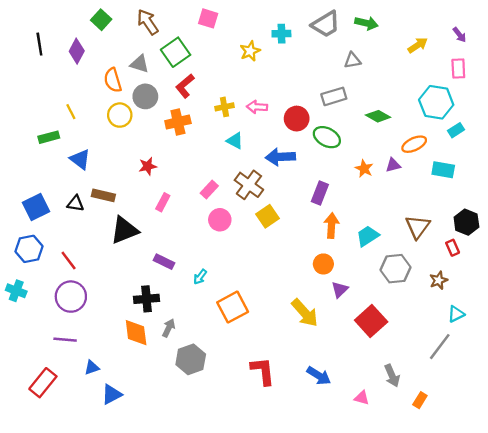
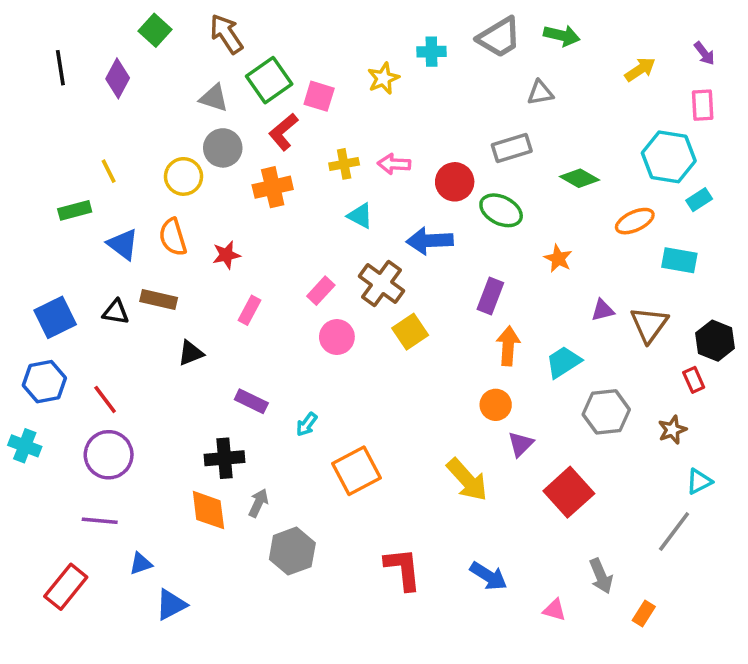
pink square: (208, 18) -> (319, 96), moved
orange semicircle: (113, 80) -> (173, 237), moved
purple triangle: (393, 165) -> (603, 310), moved
brown triangle: (418, 227) -> (649, 325), moved
black triangle: (124, 230) -> (191, 353), size x0.6

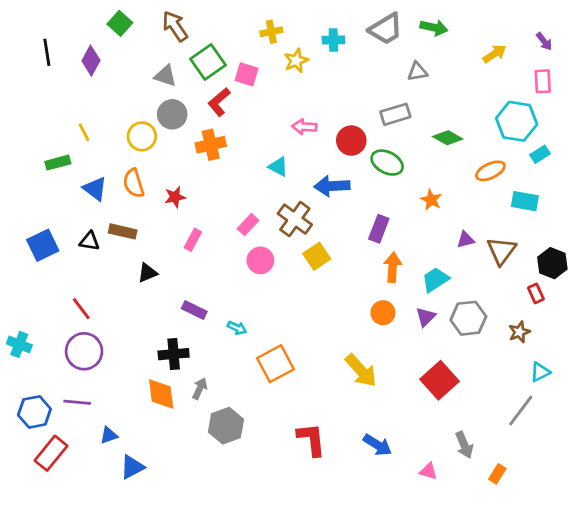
yellow cross: (344, 164) -> (271, 32), moved
blue hexagon: (44, 382) -> (34, 412), moved
cyan arrow: (307, 424) -> (237, 328), turned -102
purple triangle: (521, 444) -> (426, 317), moved

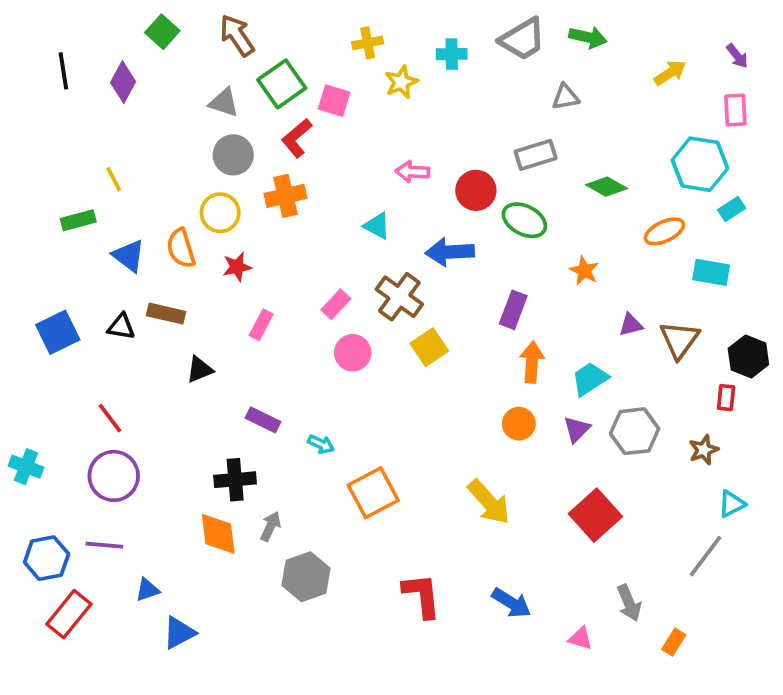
yellow circle: (142, 136) -> (220, 213), moved
red rectangle: (536, 293) -> (726, 398), turned 30

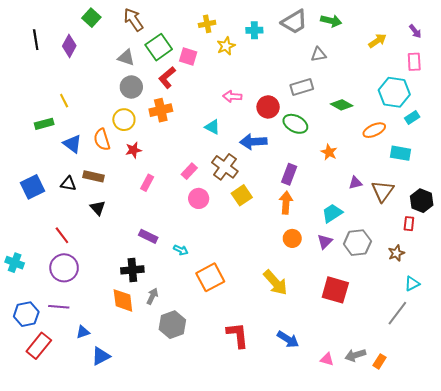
orange arrow: (532, 362) -> (286, 203), moved
black triangle: (200, 370) -> (98, 208), moved, turned -49
red square: (595, 515) -> (335, 290), turned -32
gray arrow: (629, 603) -> (355, 355), moved, turned 96

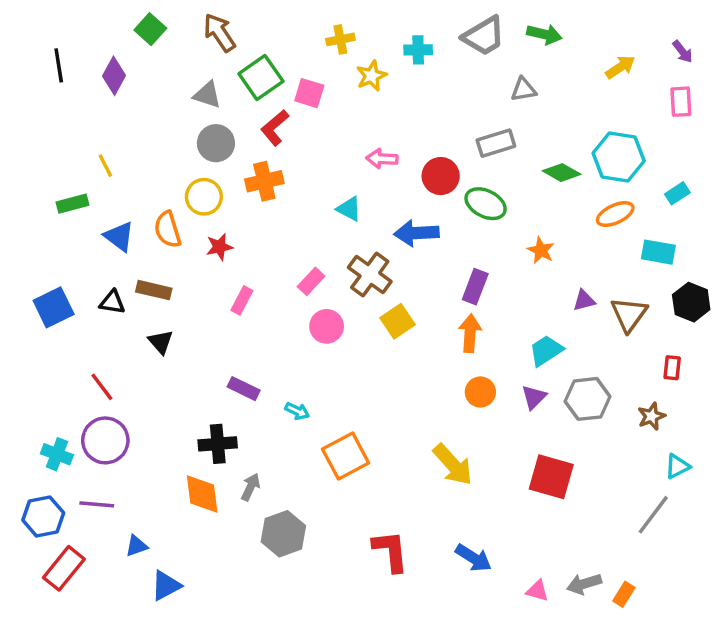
cyan hexagon: (394, 92) -> (619, 157), moved
black hexagon: (422, 201) -> (691, 302), moved
cyan cross: (15, 263) -> (57, 454), moved

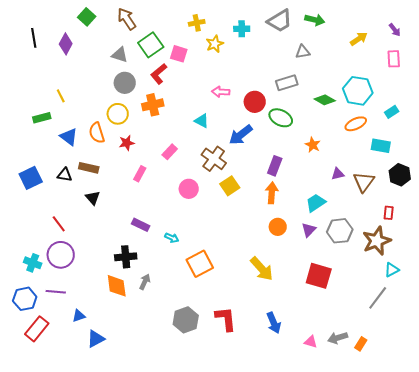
blue arrow: (416, 233) -> (241, 135), turned -35
pink rectangle: (311, 281) -> (170, 152), moved
brown star: (651, 416) -> (377, 241), size x1.8
gray hexagon: (283, 534) -> (186, 320), moved
blue arrow: (473, 558) -> (274, 323), turned 35

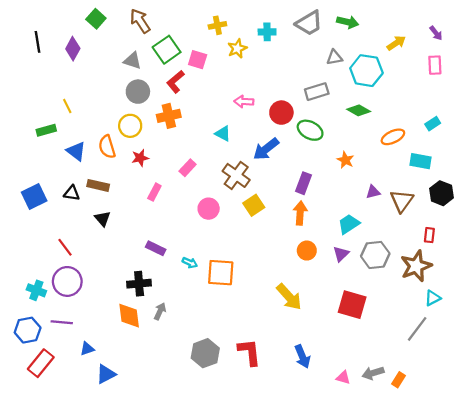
cyan hexagon: (358, 91) -> (366, 71), moved
orange square: (200, 264) -> (221, 273), moved, turned 32

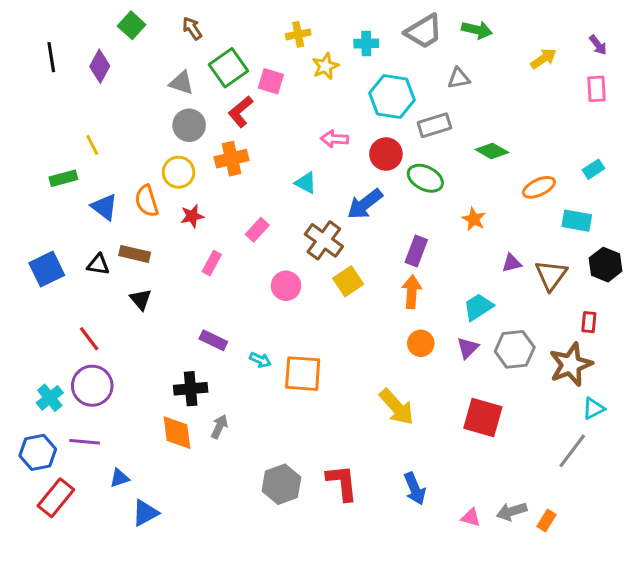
brown arrow: (140, 21) -> (192, 28), size x0.7
cyan hexagon: (366, 71) -> (392, 96), moved
cyan cross: (36, 290) -> (50, 398), turned 30

